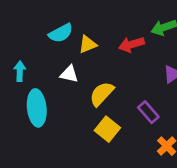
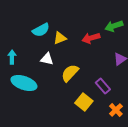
cyan ellipse: (37, 108) -> (24, 83), turned -65
yellow square: (107, 129) -> (84, 102), moved

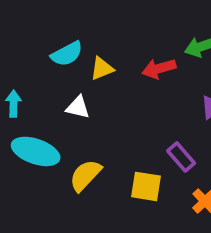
yellow semicircle: (70, 73) -> (85, 175), moved
yellow square: (84, 102) -> (146, 186), turned -30

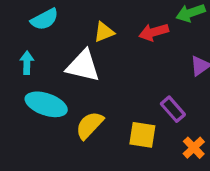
cyan semicircle: (67, 54) -> (45, 19), moved
white triangle: (78, 107) -> (83, 66), size x1.6

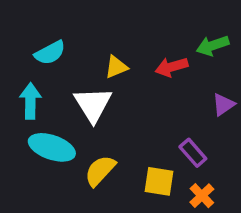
cyan arrow: (27, 63) -> (30, 101), size x1.4
white triangle: (83, 66) -> (93, 105), turned 45
orange cross: (194, 148) -> (202, 196), moved

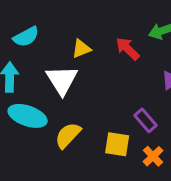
red arrow: (172, 67) -> (128, 49), turned 60

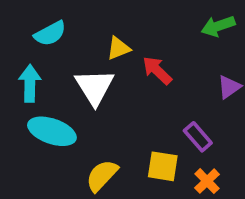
red arrow: (128, 49) -> (157, 70), moved
yellow semicircle: (68, 135) -> (102, 176), moved

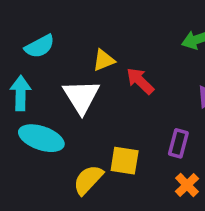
purple rectangle: (198, 137) -> (178, 143), turned 56
yellow square: (163, 166) -> (125, 161), moved

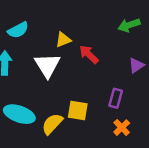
cyan ellipse: (41, 138) -> (19, 114), moved

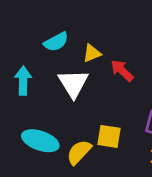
cyan semicircle: (18, 30) -> (56, 42), moved

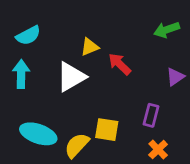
cyan semicircle: (56, 42) -> (28, 35), moved
white triangle: (73, 83) -> (71, 77), turned 32

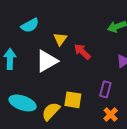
cyan semicircle: (28, 35) -> (30, 25), moved
yellow triangle: (90, 47) -> (60, 39), turned -32

